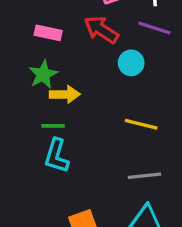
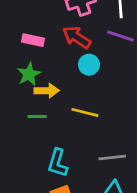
cyan circle: (131, 63) -> (89, 65), moved
yellow line: (141, 124) -> (85, 112), moved
cyan L-shape: (56, 156) -> (58, 163), moved

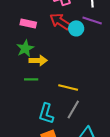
cyan circle: (89, 65) -> (76, 28), moved
yellow line: (85, 112) -> (68, 87), moved
gray line: (112, 157) -> (73, 109), moved, turned -54

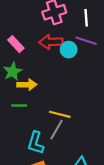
red arrow: (60, 21) -> (51, 42), turned -35
pink rectangle: (28, 23) -> (16, 44), turned 35
gray line: (73, 109) -> (56, 130), moved

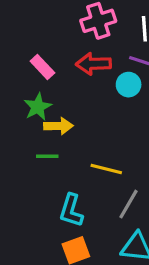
cyan circle: (69, 50) -> (129, 85), moved
gray line: (56, 130) -> (129, 204), moved

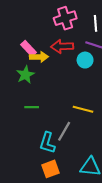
yellow arrow: (58, 126) -> (39, 57), moved
yellow line: (106, 169) -> (83, 109), moved
gray line: (129, 204) -> (64, 131), moved

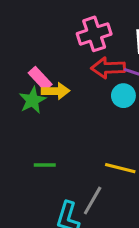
red arrow: (62, 46) -> (108, 68), moved
green star: (25, 75) -> (32, 100), moved

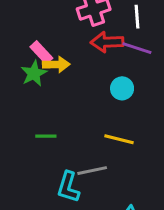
cyan circle: (123, 96) -> (122, 88), moved
gray line: (93, 201) -> (92, 171), turned 48

